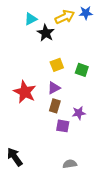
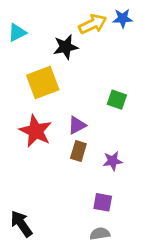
cyan triangle: (31, 19) -> (17, 33), moved
black star: (46, 33) -> (66, 47), turned 30
yellow square: (57, 65) -> (43, 83), moved, size x1.6
purple square: (63, 126) -> (103, 202), moved

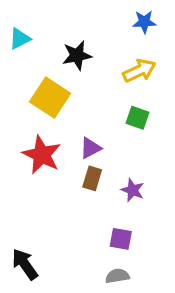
yellow arrow: (93, 24) -> (139, 71), moved
yellow square: (43, 83) -> (50, 98), turned -36
purple star: (113, 161) -> (133, 190), turned 30

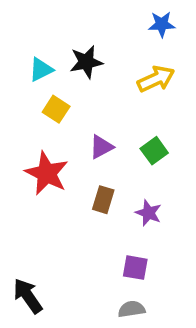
cyan triangle: (20, 39) -> (41, 70), moved
yellow square: (50, 98) -> (56, 109), size x0.6
green square: (138, 118) -> (154, 151), moved, turned 35
purple triangle: (90, 148) -> (101, 147), moved

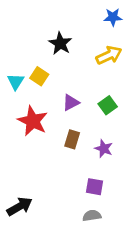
black star: (86, 62) -> (60, 43), turned -30
cyan triangle: (41, 70) -> (16, 82), moved, turned -30
black arrow: (28, 296) -> (20, 206), turned 95

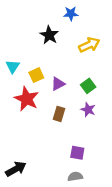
blue star: (113, 17) -> (71, 14), moved
yellow square: (39, 76) -> (36, 75), moved, turned 32
purple star: (104, 149) -> (88, 110), moved

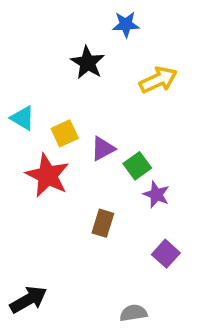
cyan triangle: (13, 66) -> (23, 118), turned -32
green square: (88, 86) -> (137, 166), moved
brown rectangle: (59, 114) -> (103, 223), moved
purple square: (77, 153) -> (166, 254), moved, turned 32

